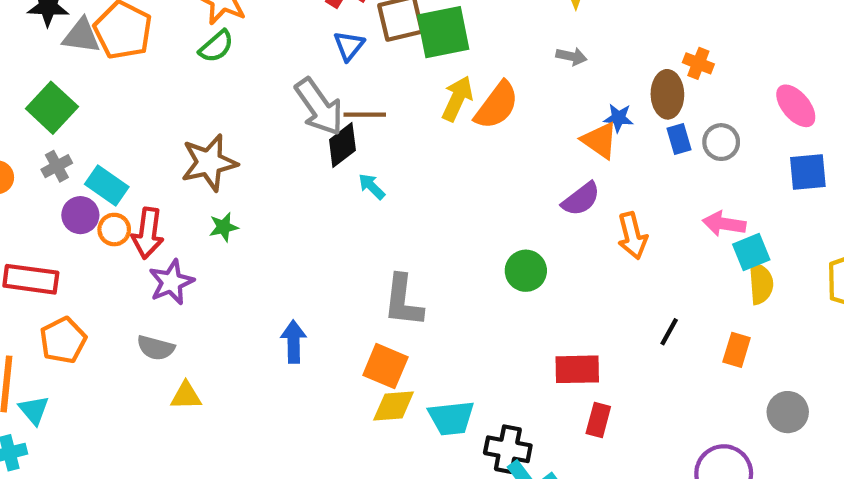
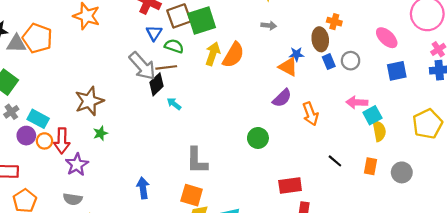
green semicircle: (216, 46) -> (174, 46), moved, turned -114
black line: (669, 332) -> (335, 161), turned -72
gray circle: (788, 412) -> (402, 172), moved

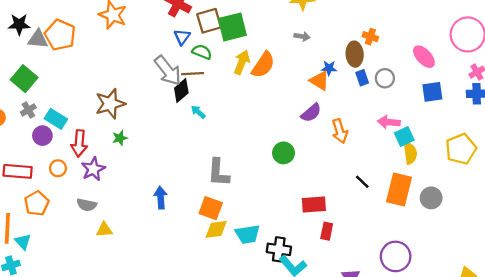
orange circle: (44, 141) -> (58, 168), moved
orange rectangle: (371, 166) -> (399, 190), size x1.8

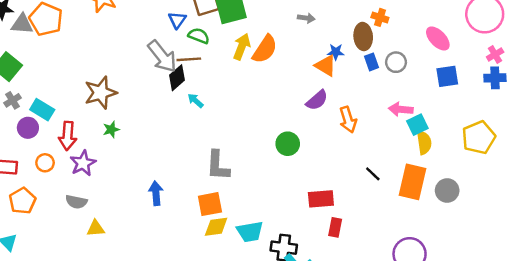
orange square: (211, 208) -> (210, 204), turned -30

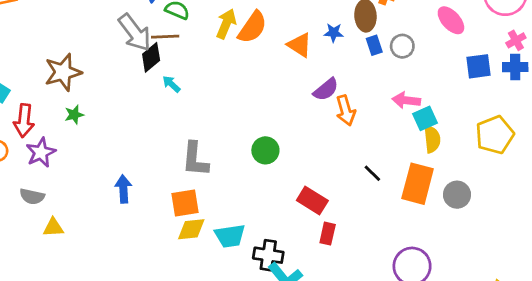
orange triangle: (326, 66) -> (299, 45), moved
blue square: (447, 76) -> (479, 66), moved
purple semicircle: (317, 100) -> (326, 89), moved
green circle: (288, 144) -> (265, 150), moved
red rectangle: (321, 199) -> (312, 200), turned 35

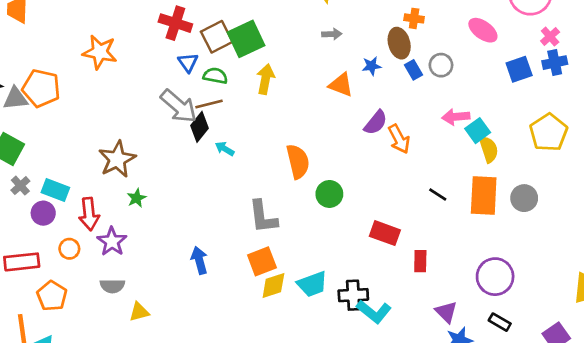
orange semicircle: (252, 27) -> (298, 162), moved, turned -36
red rectangle: (328, 234) -> (420, 261), moved

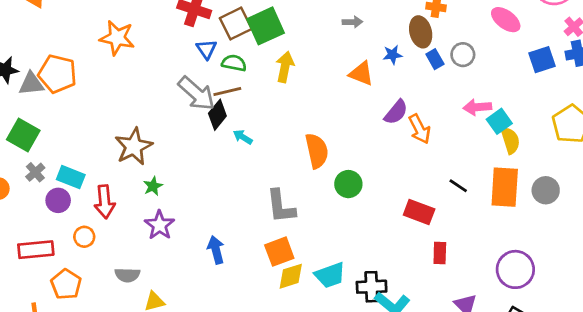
red rectangle: (385, 233) -> (419, 212), moved
purple star: (112, 242) -> (160, 225), moved

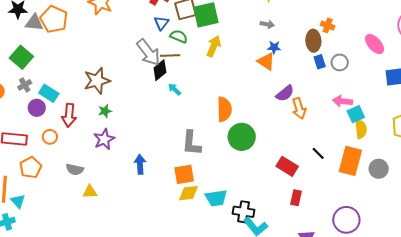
blue star: (392, 55) -> (274, 47), moved
green circle: (348, 184) -> (242, 137), size x1.4

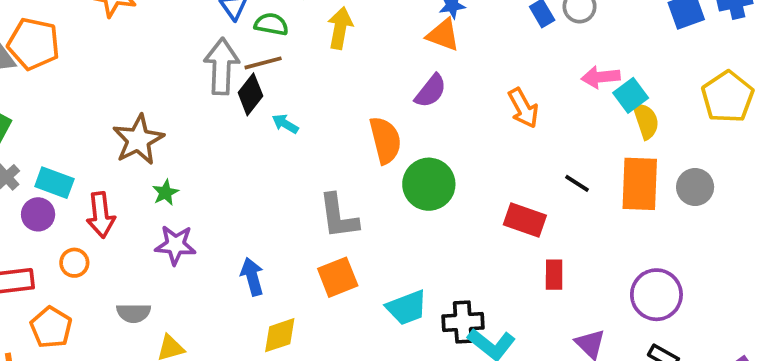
gray arrow: (148, 52) -> (222, 66), turned -128
purple semicircle: (285, 93) -> (431, 91), moved
purple star: (104, 139) -> (175, 245), turned -30
yellow diamond: (189, 193) -> (280, 335), moved

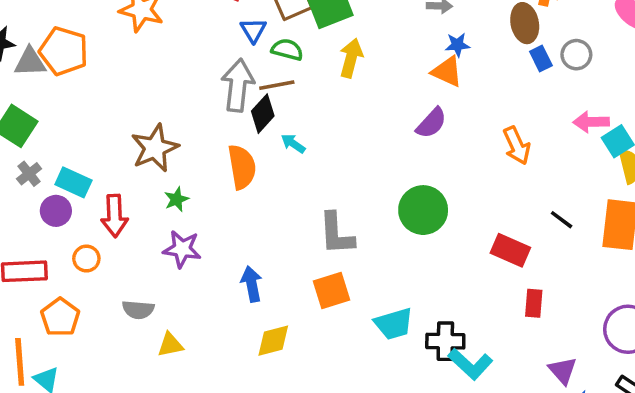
orange semicircle: (385, 140) -> (242, 167), moved

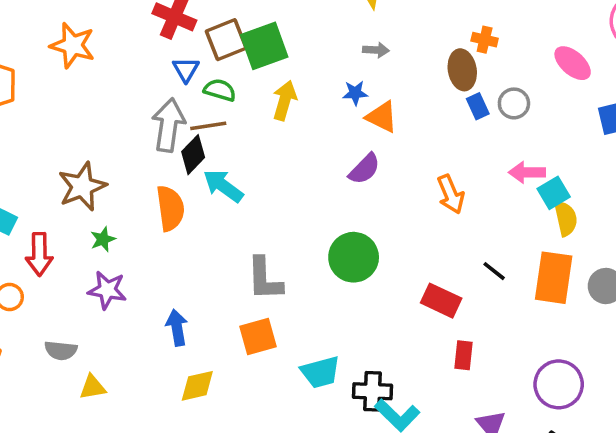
blue star: (457, 45) -> (355, 93), moved
cyan arrow: (293, 144) -> (223, 186), size x1.6

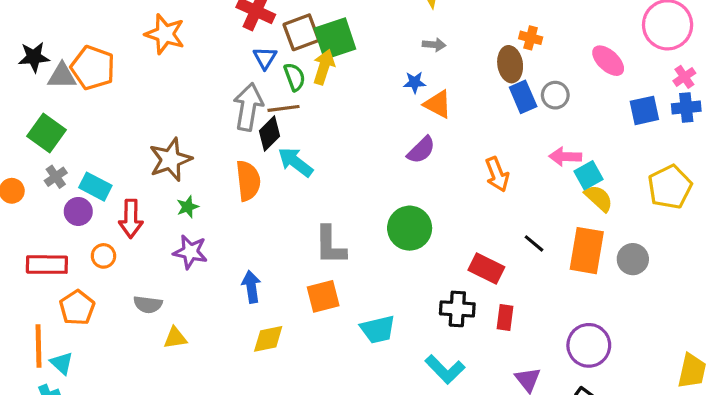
green semicircle: (220, 90) -> (295, 77), turned 52
yellow arrow: (285, 100) -> (324, 67), moved
blue rectangle: (478, 106) -> (523, 97), size x1.4
yellow semicircle: (566, 218) -> (599, 198), turned -36
black cross: (372, 391) -> (457, 309), moved

